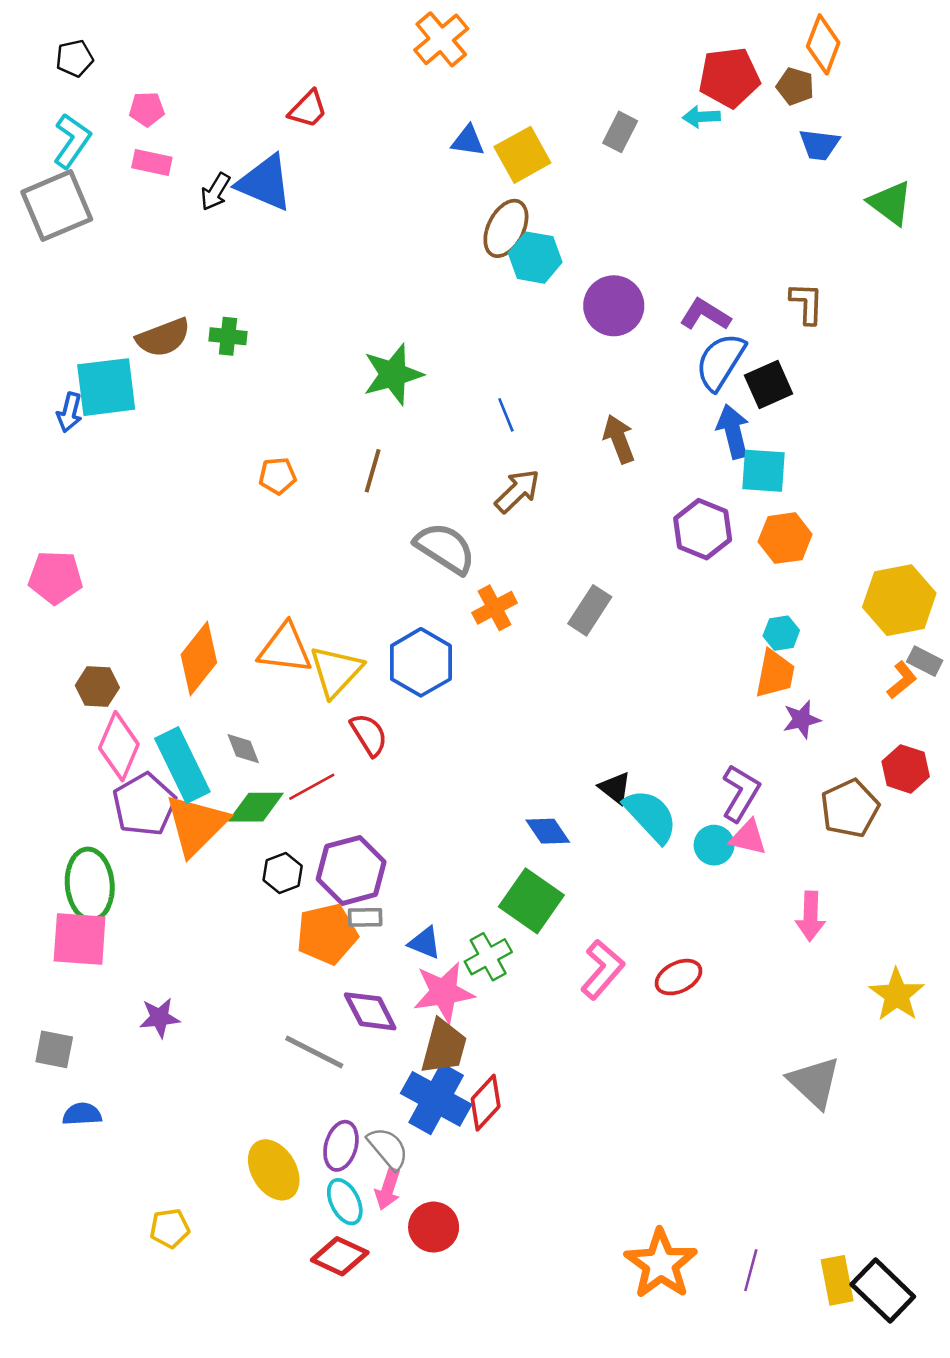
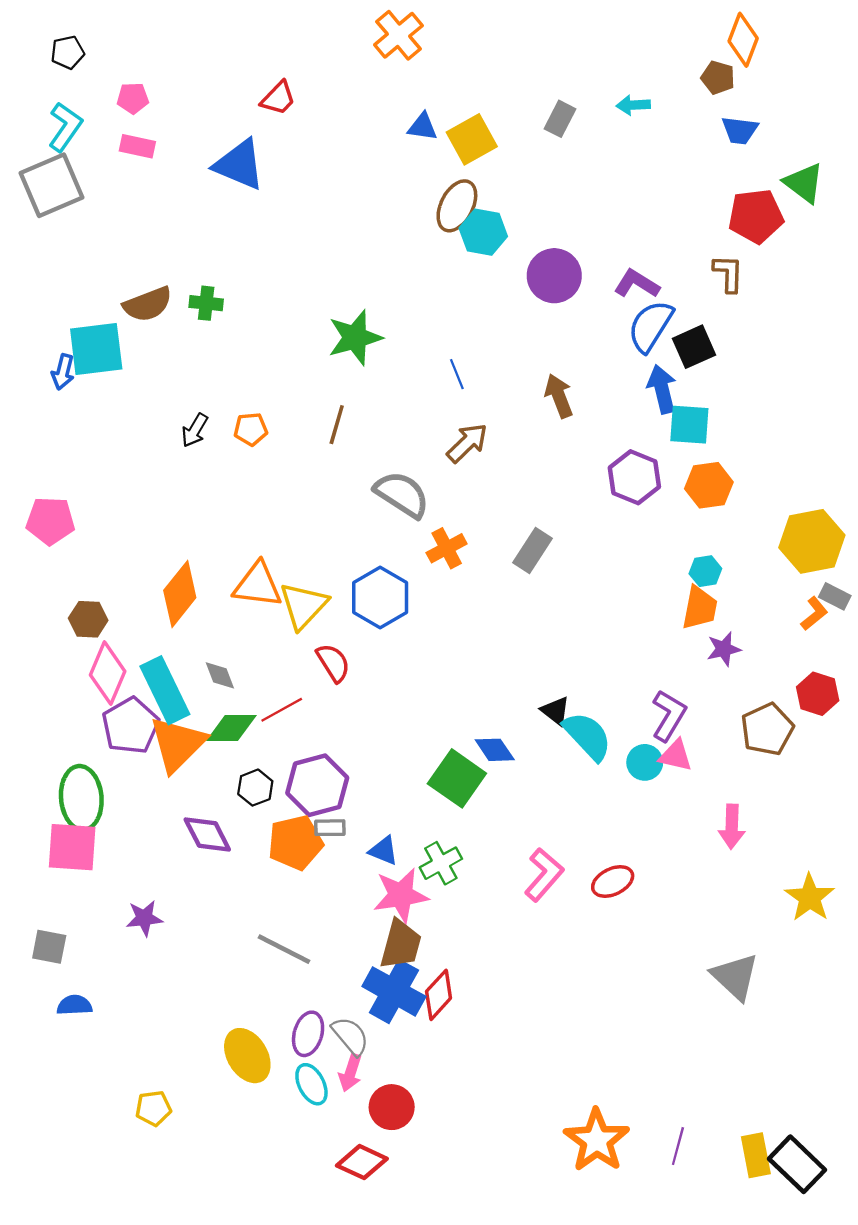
red pentagon: (729, 77) -> (756, 216), moved
black arrow: (215, 192) -> (195, 430), moved
green square: (531, 901) -> (457, 778), moved
purple diamond: (370, 1011) -> (207, 835), moved
red diamond: (340, 1256) -> (362, 1162), moved

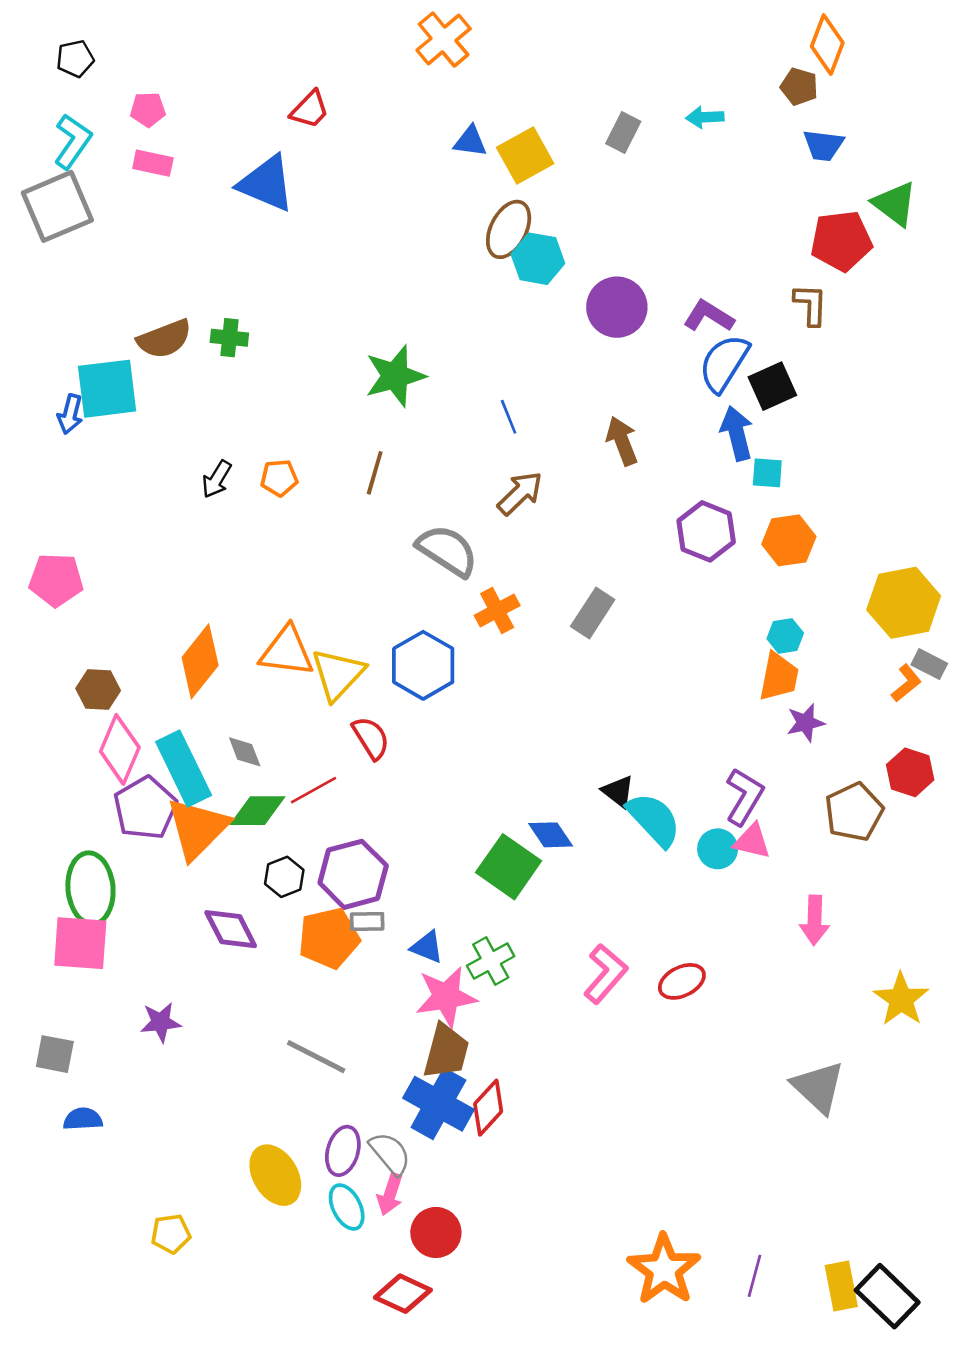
cyan square: (689, 425) -> (767, 473), size x0.7

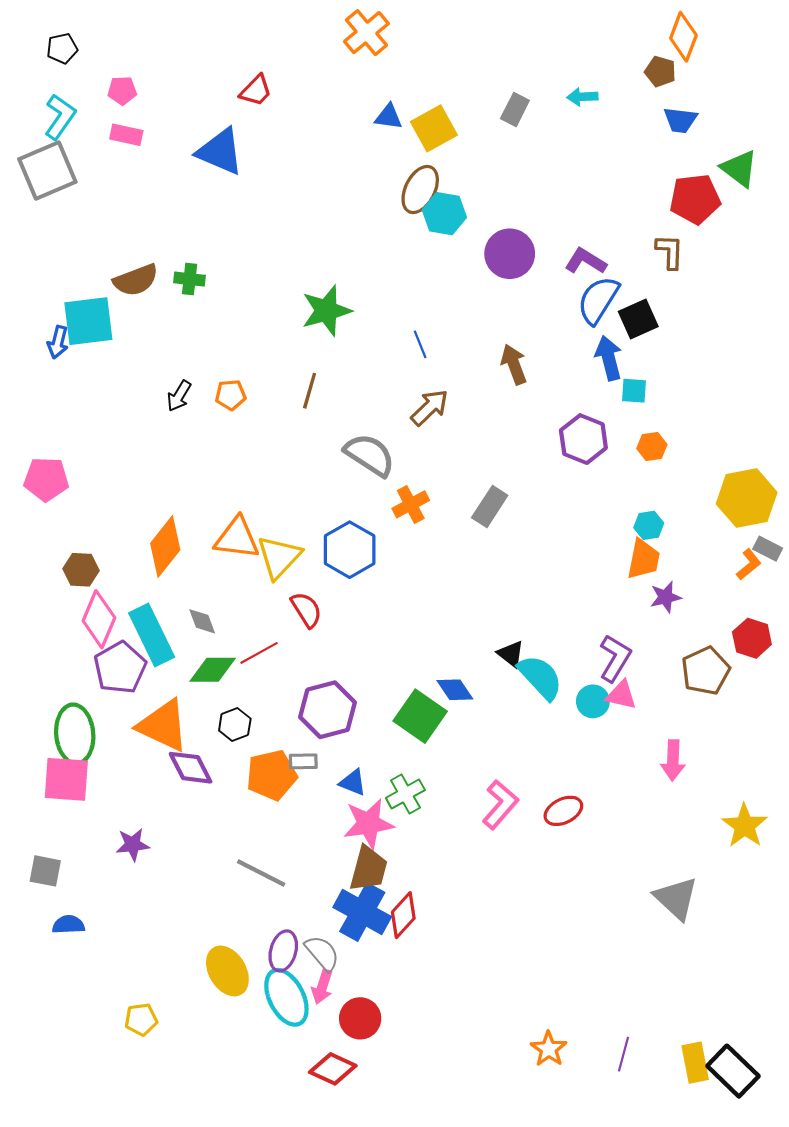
orange hexagon: (789, 540) -> (652, 446), size x0.7
orange triangle: (198, 828) -> (163, 726), moved, turned -50
purple hexagon: (353, 874) -> (327, 710), moved
cyan ellipse: (347, 1207) -> (286, 997), size x1.5
orange star: (664, 1269) -> (549, 1049), size x0.6

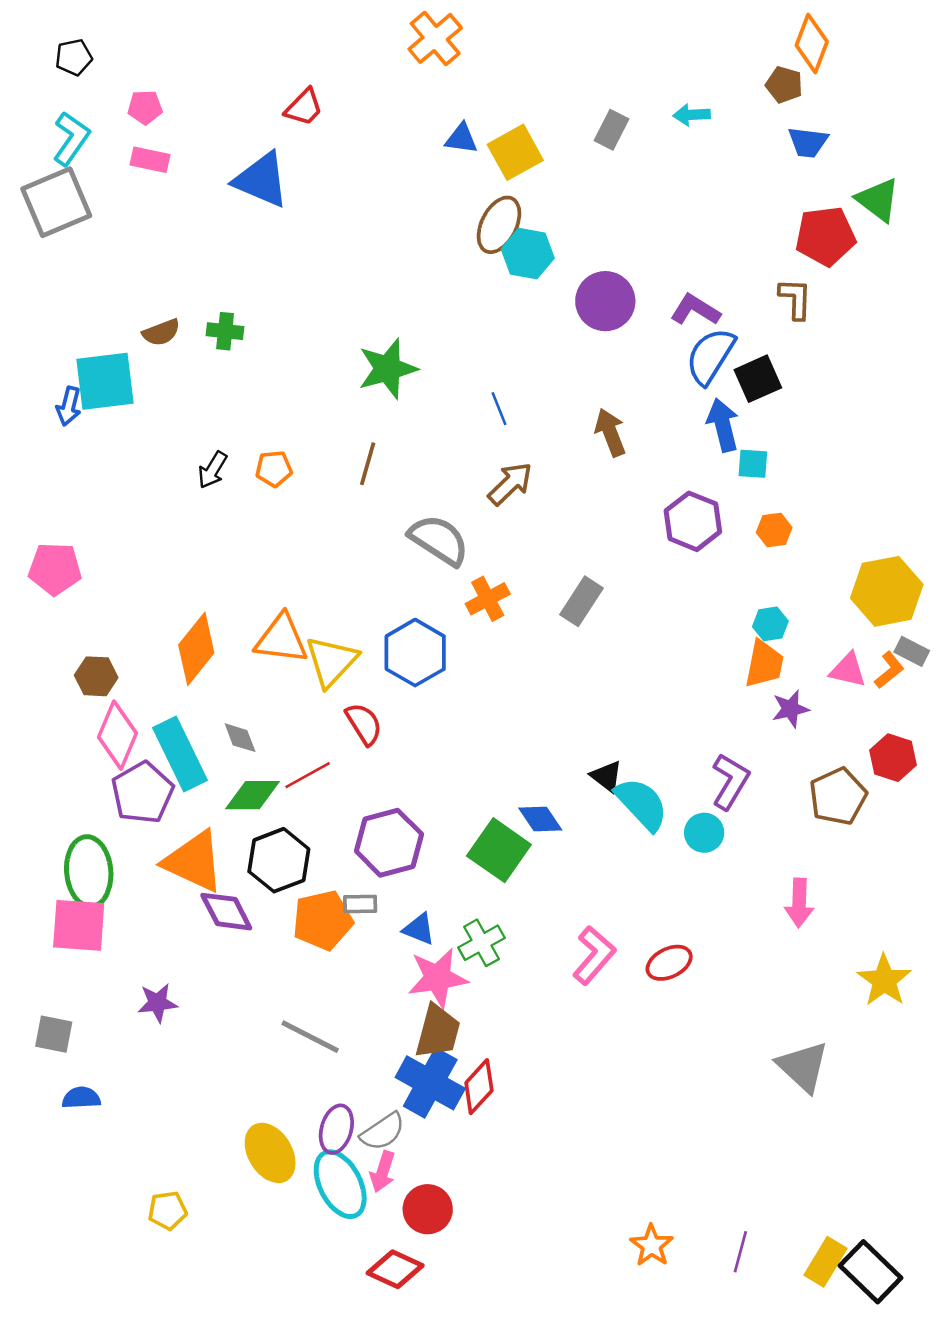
brown semicircle: (136, 280) -> (161, 332), size x0.7
pink triangle: (621, 695) -> (848, 670), moved
black hexagon: (235, 725) -> (279, 860), size x1.6
gray semicircle: (322, 953) -> (383, 1132), turned 96
yellow rectangle: (695, 1063) -> (825, 1262), turned 42

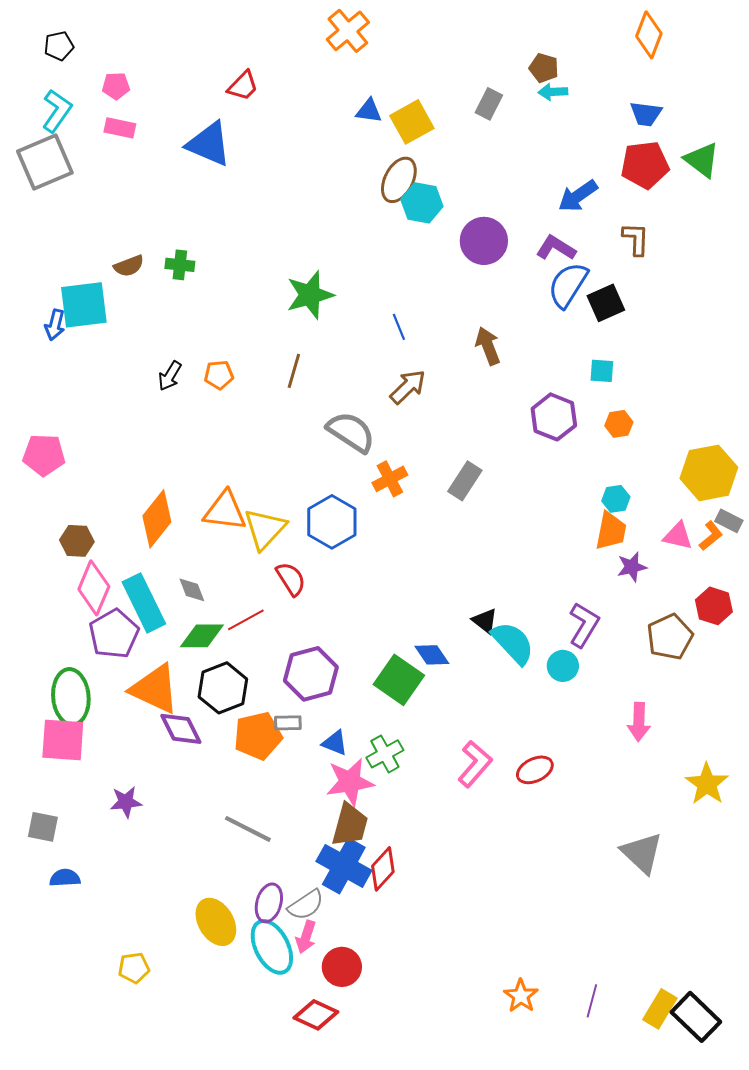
brown pentagon: (784, 85) -> (544, 68), moved
red pentagon: (825, 236) -> (645, 165), moved
blue arrow: (723, 425) -> (578, 196), moved, turned -111

